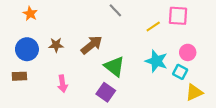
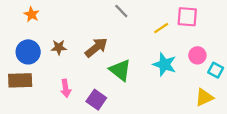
cyan square: (180, 72) -> (216, 70), moved
brown rectangle: (19, 76) -> (20, 80), size x1.5
purple square: (106, 92) -> (96, 100), moved

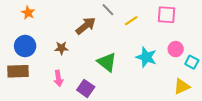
yellow line: (161, 28) -> (131, 21), moved
brown star: (59, 47) -> (61, 48), moved
brown arrow: (96, 47) -> (86, 26), moved

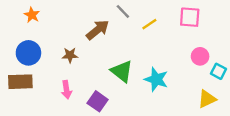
cyan star: (146, 57) -> (156, 79), moved

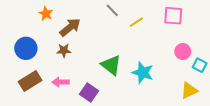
orange star: (32, 15) -> (46, 14), moved
brown arrow: (98, 30) -> (70, 27), moved
brown rectangle: (20, 82) -> (30, 81), moved, turned -30
pink arrow: (66, 90) -> (61, 82), turned 98

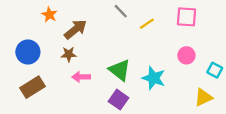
pink circle: (183, 51) -> (186, 55), moved
pink arrow: (61, 82) -> (81, 77), moved
purple square: (89, 93) -> (119, 100), moved

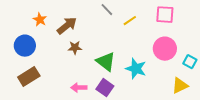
orange star: (49, 15) -> (40, 20), moved
brown star: (69, 54) -> (75, 48), moved
pink circle: (186, 55) -> (165, 49), size x1.5
pink arrow: (81, 77) -> (79, 88), moved

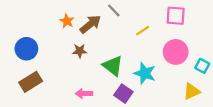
orange star: (40, 20) -> (67, 21), moved
yellow line: (130, 21) -> (143, 31), moved
brown arrow: (67, 26) -> (90, 24), moved
purple square: (105, 88) -> (123, 94), moved

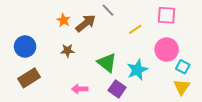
brown star: (80, 51) -> (67, 51), moved
cyan square: (202, 66) -> (183, 67), moved
cyan star: (145, 73) -> (137, 70), turned 30
yellow triangle: (192, 91) -> (182, 87), turned -30

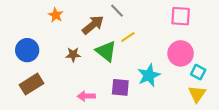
orange star: (63, 20) -> (56, 15), moved
yellow line: (135, 29) -> (128, 37), moved
green triangle: (107, 63) -> (106, 51), moved
purple square: (117, 89) -> (120, 87), moved, turned -30

